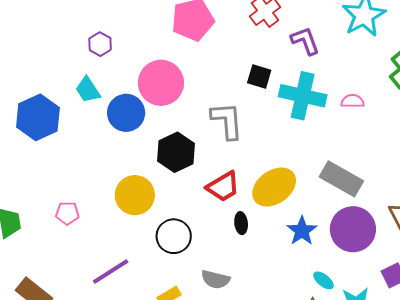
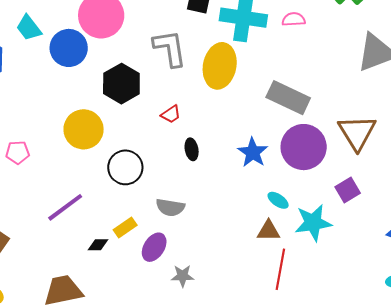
red trapezoid: (223, 187) -> (171, 114), size x0.6
yellow ellipse: (274, 187) -> (220, 66), moved, turned -39

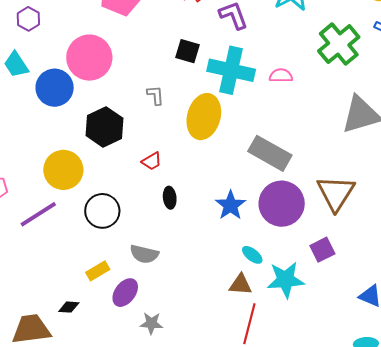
gray L-shape: (170, 48) -> (155, 95), size x0.5
purple line: (65, 207) -> (38, 214), moved
black diamond: (98, 245) -> (69, 307), moved

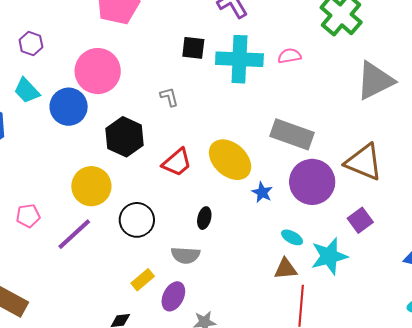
yellow ellipse: (204, 117) -> (230, 160), moved, turned -54
red trapezoid: (152, 161) -> (177, 162), size x1.5
brown triangle: (336, 193) -> (364, 162), turned -30
black ellipse: (170, 198) -> (204, 218), moved, turned 30
blue star: (231, 205) -> (262, 192), size x0.7

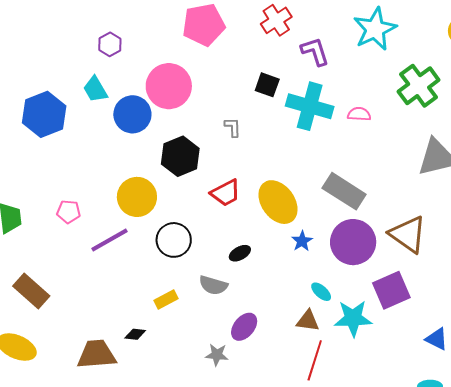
black ellipse: (204, 218) -> (240, 253), turned 35
purple square: (360, 220) -> (391, 290), size x1.5
purple ellipse: (173, 296) -> (244, 327), moved

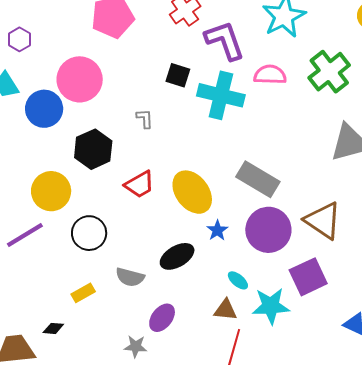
purple L-shape: (315, 51) -> (225, 40), size x1.4
pink semicircle: (359, 114) -> (270, 75), moved, size x1.4
black ellipse: (240, 253) -> (177, 256), moved, size x1.6

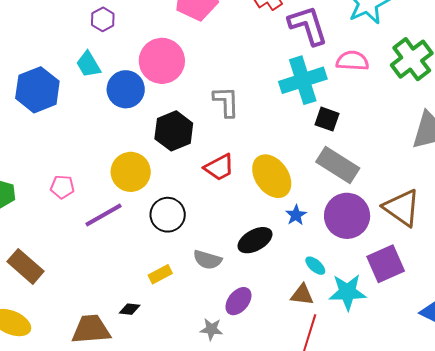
black square: (178, 75) -> (327, 119), moved
cyan cross: (221, 95) -> (303, 80), turned -33
gray L-shape: (145, 119) -> (226, 102), size x1.6

